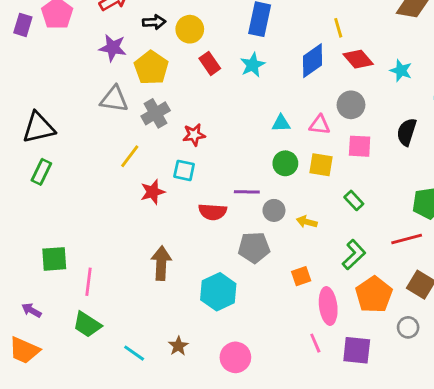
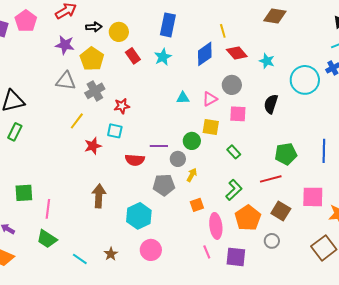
pink triangle: (320, 125) -> (210, 99), turned -35
green circle: (285, 163) -> (192, 141), moved
yellow arrow: (307, 222) -> (192, 175), moved, turned 104
pink circle: (235, 357) -> (151, 250), moved

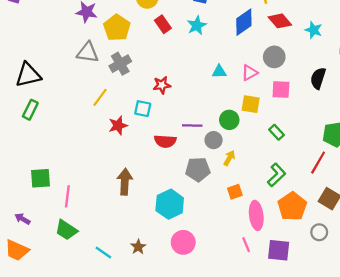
red star: (122, 106) -> (162, 85), moved
red line: (271, 179) -> (318, 163), turned -45

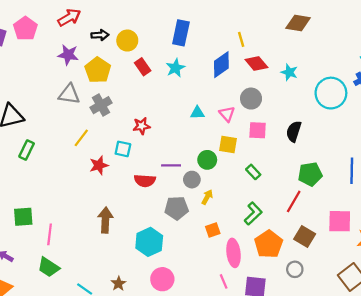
pink triangle: (250, 73) -> (227, 114), turned -42
black semicircle: (318, 78) -> (294, 131), moved
green rectangle: (30, 110) -> (27, 150), moved

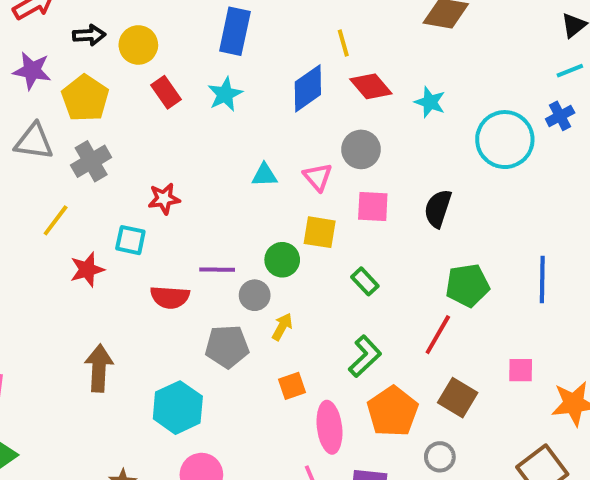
pink square: (340, 221) -> (521, 370), size x0.6

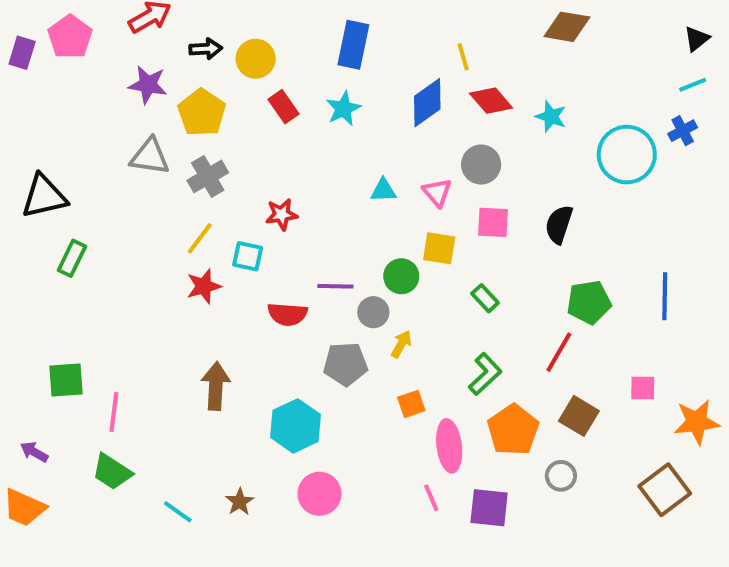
yellow line: (56, 220) -> (200, 238), moved

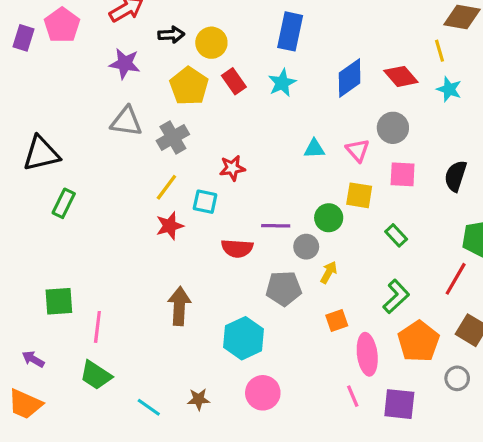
yellow line: (463, 57) -> (440, 51), moved
yellow pentagon: (202, 113) -> (189, 86), moved
brown star: (240, 502) -> (199, 399), turned 30

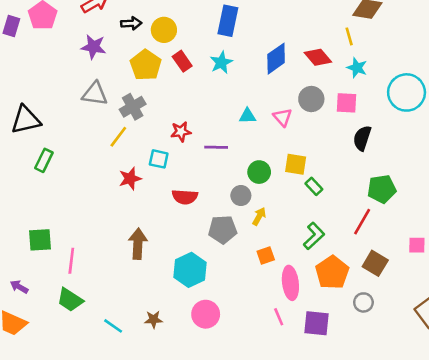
pink square: (403, 174) -> (347, 103), moved
yellow line: (166, 187) -> (118, 137), moved
yellow square: (359, 195) -> (296, 164), moved
purple line: (276, 226) -> (216, 147), moved

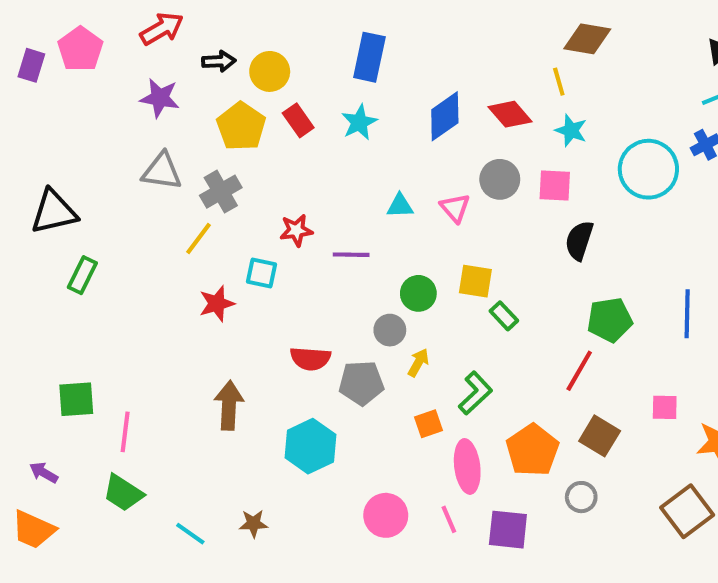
red semicircle: (185, 197) -> (310, 359), moved
green L-shape: (314, 236) -> (475, 393), moved
pink circle: (206, 314) -> (386, 515), moved

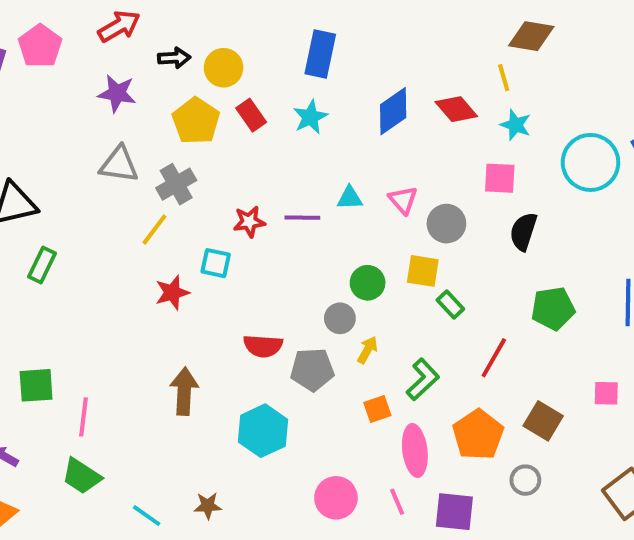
gray circle: (500, 179) -> (446, 224), moved
purple line: (351, 255) -> (302, 218), moved
red line: (579, 371) -> (494, 358), moved

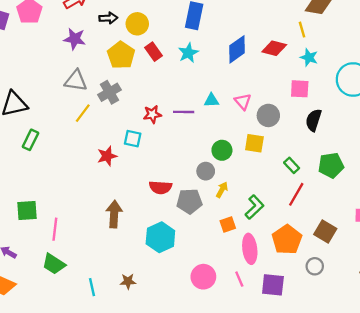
red diamond: (456, 109) -> (274, 48), turned -35
yellow line: (154, 229) -> (83, 113), moved
green rectangle: (450, 304) -> (292, 165), moved
cyan line: (147, 516) -> (92, 287), turned 42

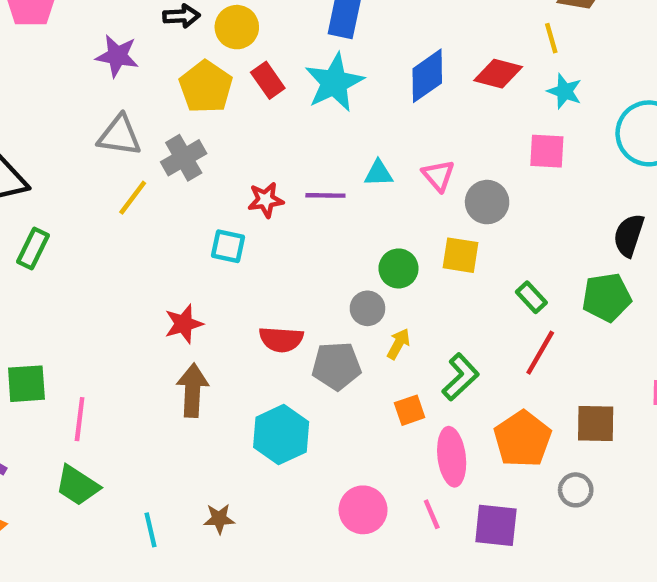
cyan star: (188, 53) -> (334, 82), size x1.5
black semicircle: (314, 120) -> (629, 235), moved
red star: (107, 156) -> (184, 324), moved
brown square: (325, 231) -> (596, 423), turned -30

